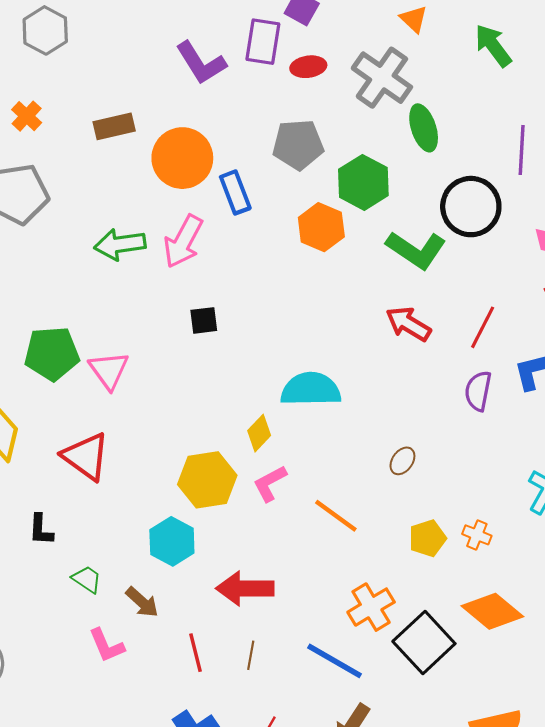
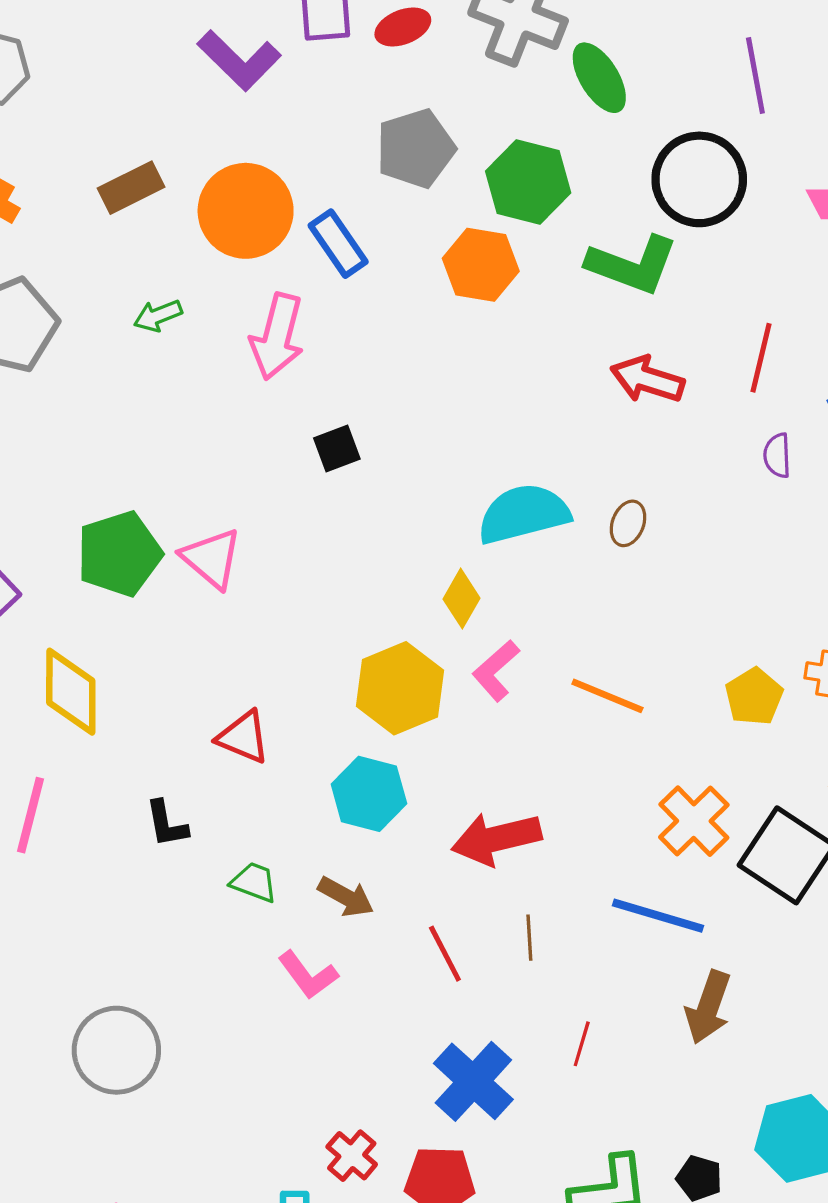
green arrow: (120, 244) -> (158, 316), moved, size x0.6
purple semicircle: (478, 391) -> (777, 455), size x0.7
red triangle: (86, 456) -> (243, 737), moved, size x0.7
brown ellipse: (402, 461) -> (628, 523), moved

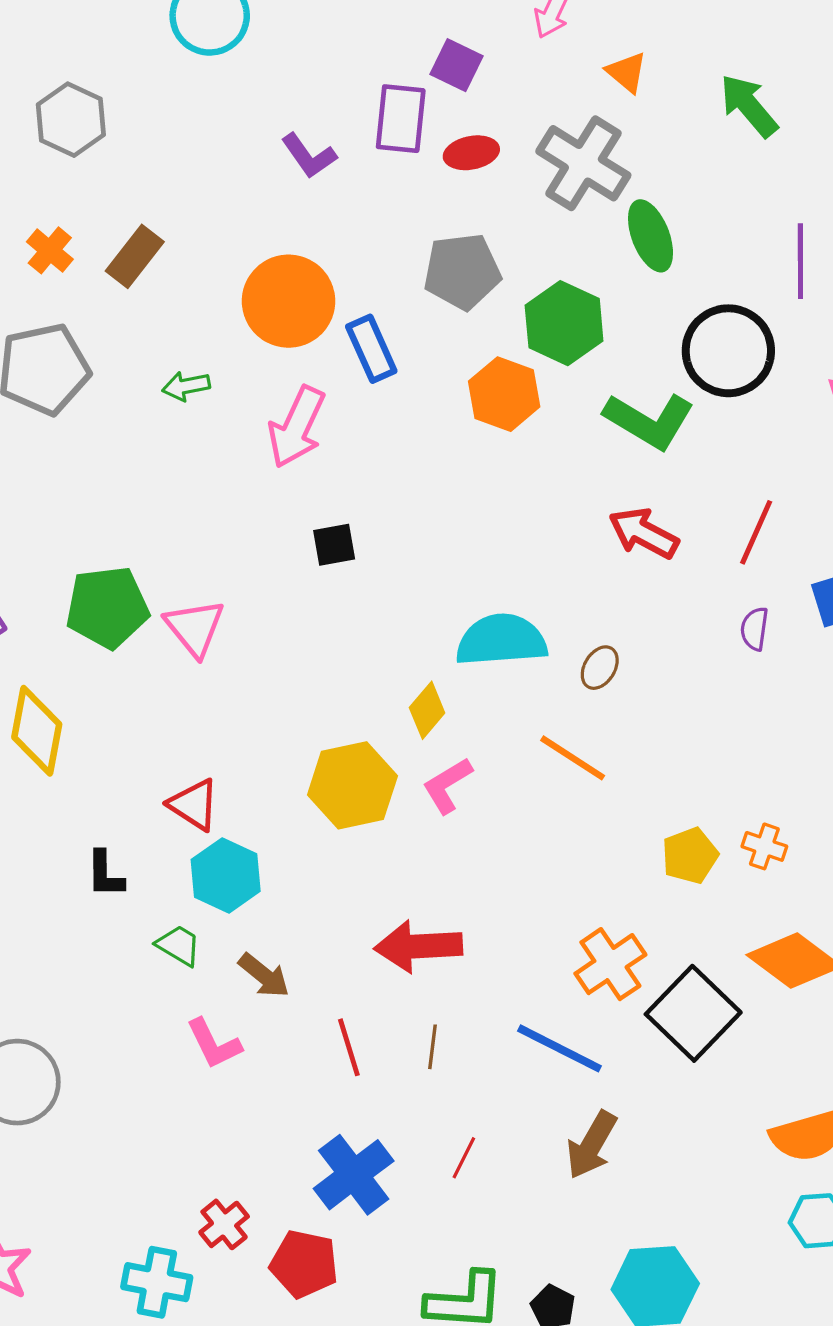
purple L-shape: (239, 60) -> (309, 156), size x0.7
brown rectangle: (131, 188) -> (135, 256), moved, turned -36
orange line: (607, 696) -> (573, 758), moved
cyan hexagon: (369, 794) -> (226, 875), moved

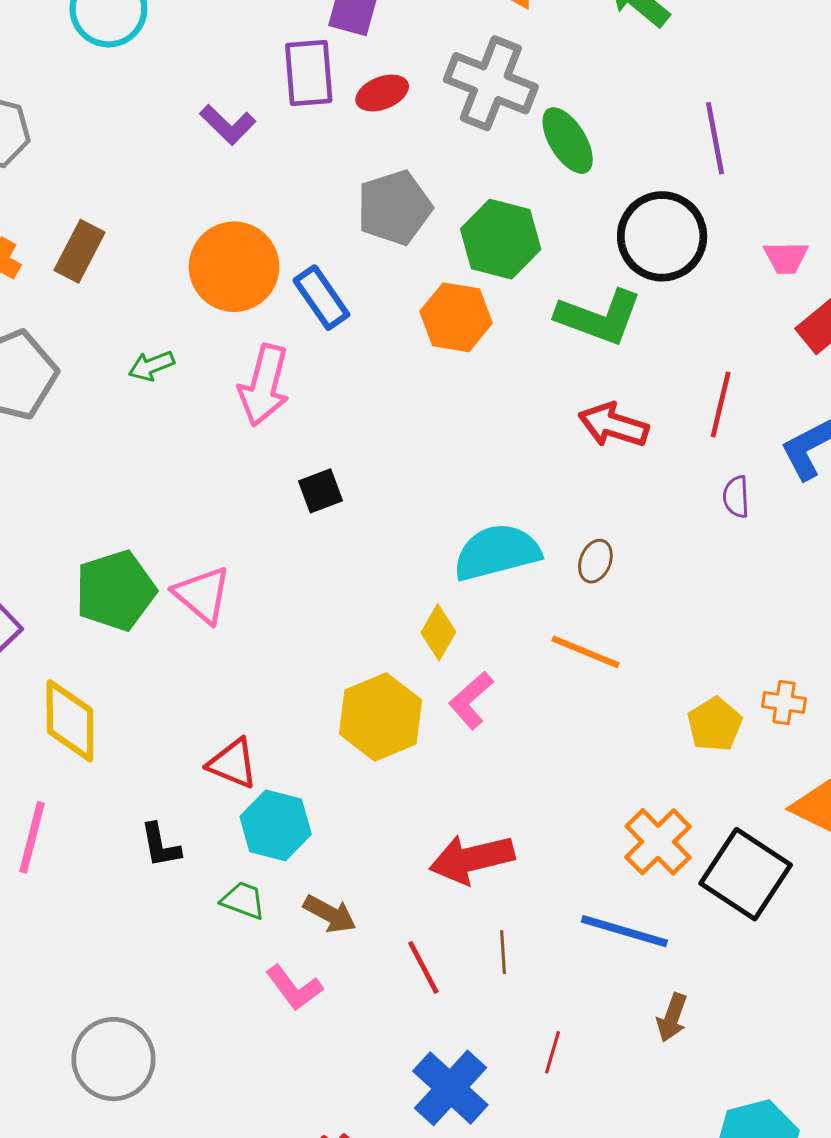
brown arrow: (592, 1145) -> (672, 1018), size x0.7

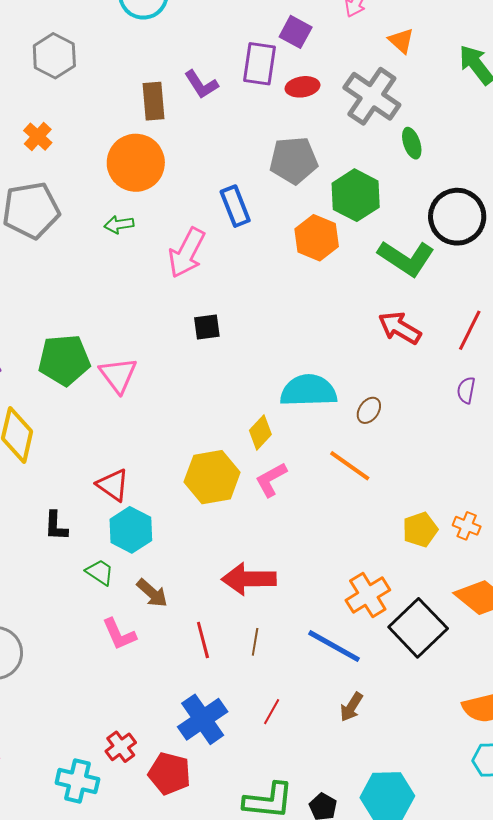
green ellipse: (568, 141) -> (412, 143), size x0.7
brown rectangle: (80, 251) -> (154, 101), moved, turned -45
orange circle: (234, 267) -> (136, 163), moved

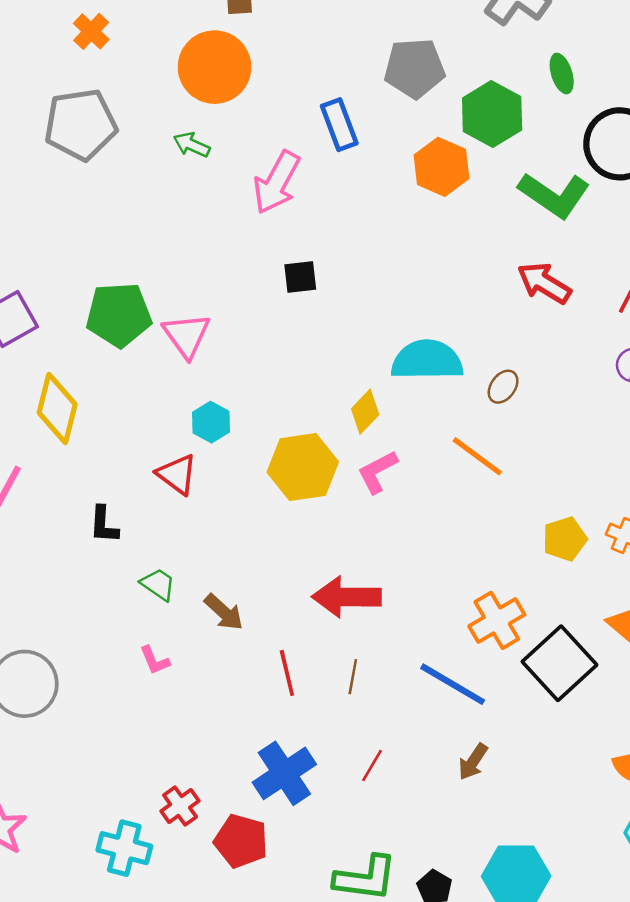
green ellipse: (412, 143) -> (562, 74), moved
green arrow: (119, 224) -> (192, 145), turned 32
cyan hexagon: (131, 530) -> (211, 422), moved, size x0.7
pink L-shape: (119, 634) -> (155, 660), moved, size x0.7

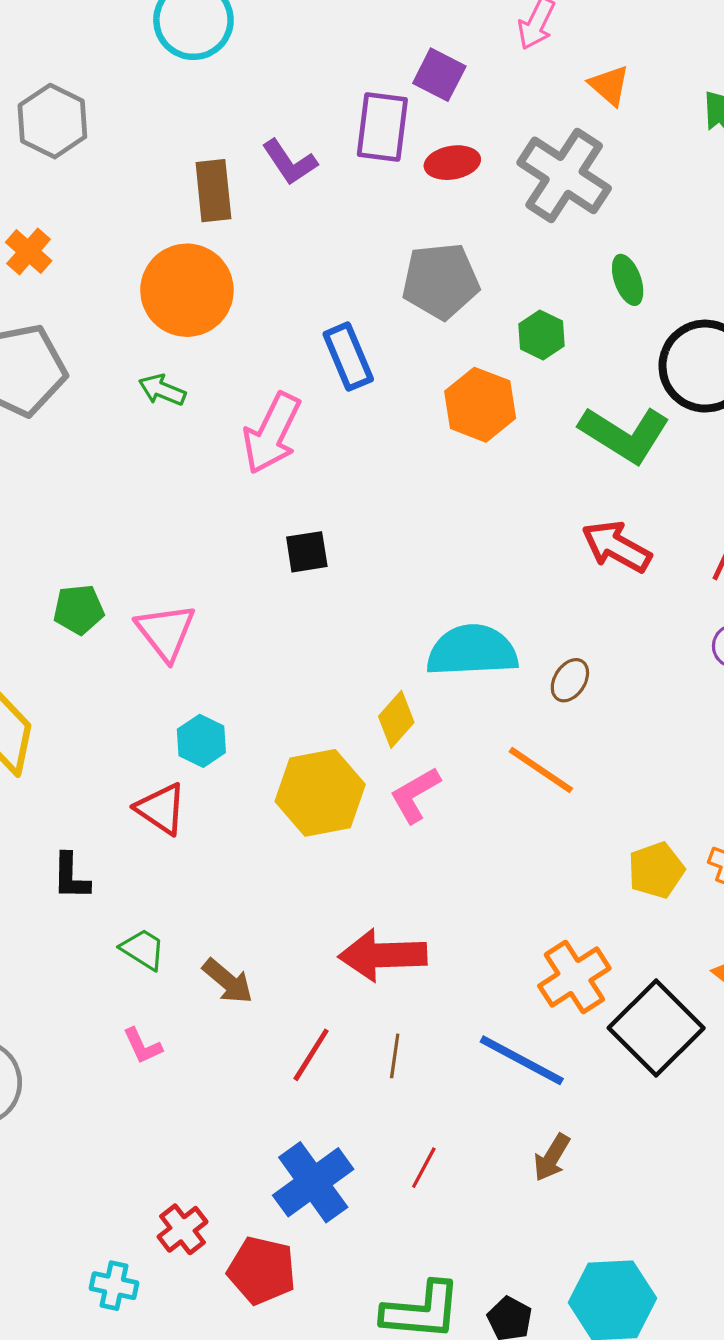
green hexagon: (492, 114) -> (541, 335), size x0.6
green pentagon: (119, 315) -> (79, 610), size x0.6
red line: (287, 673) -> (311, 1055), turned 48
cyan cross: (124, 848) -> (114, 1286), size x0.7

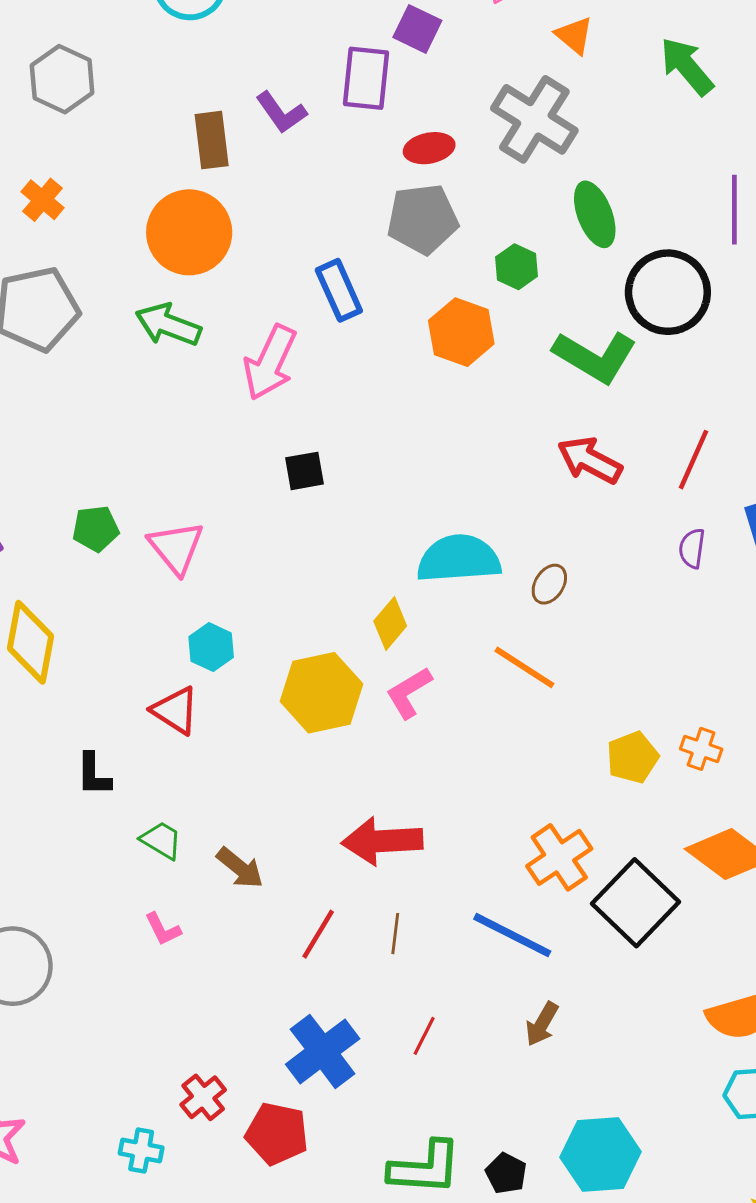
red ellipse: (452, 163) -> (429, 148), moved
green ellipse: (628, 280) -> (595, 214), size x1.4
green arrow: (162, 390) -> (168, 325), size x1.5

